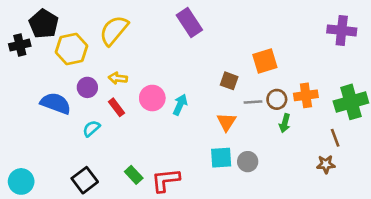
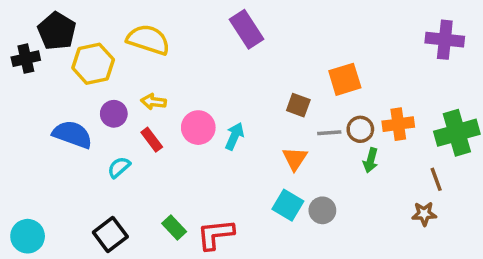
yellow semicircle: (114, 30) -> (148, 40), turned 68
cyan square: (221, 158) -> (288, 205), turned 35

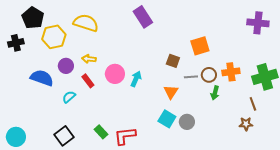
black cross: (26, 59) -> (16, 43), moved

